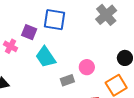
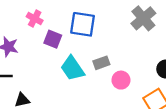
pink cross: (11, 46) -> (35, 19), moved
gray rectangle: (67, 80) -> (101, 63), moved

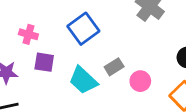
blue square: (83, 24) -> (83, 29), turned -32
purple square: (53, 39) -> (44, 62), moved

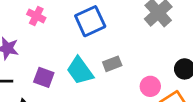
purple square: (44, 62) -> (44, 77), moved
pink circle: (140, 81) -> (150, 86), moved

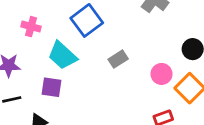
cyan trapezoid: (80, 71) -> (62, 55), moved

